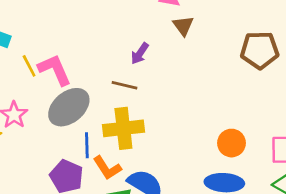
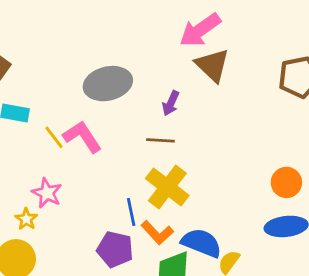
brown triangle: (183, 26) -> (212, 65), size x1.5
gray ellipse: (69, 107) -> (108, 84), moved, turned 36
yellow cross: (123, 128) -> (167, 187), turned -36

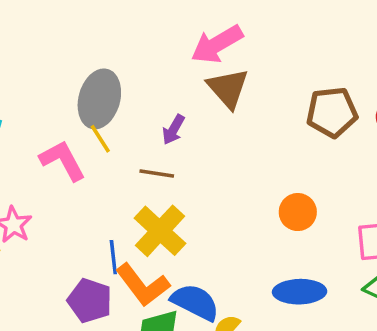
gray ellipse: (108, 84) -> (99, 99), turned -66
yellow line: (54, 137) -> (100, 139), moved
orange circle: (286, 182) -> (298, 212), moved
orange L-shape: (157, 233) -> (143, 285), size x1.4

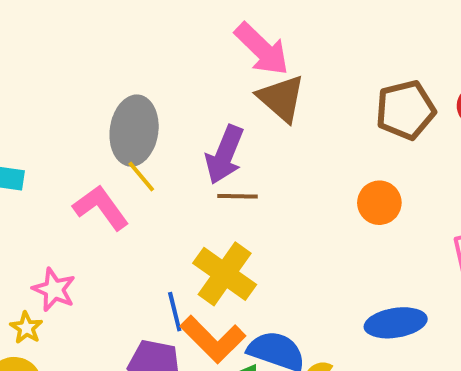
pink arrow: (217, 44) -> (262, 49), turned -98
purple arrow: (173, 130) -> (225, 155), size x1.6
brown line: (157, 174) -> (238, 196), moved
orange circle: (298, 212) -> (379, 203), moved

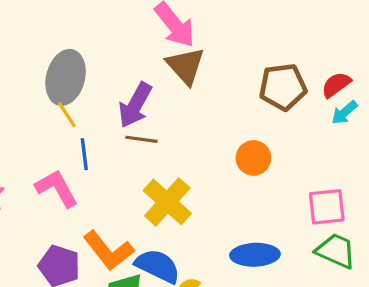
pink L-shape: (101, 208) -> (57, 188), moved
yellow cross: (225, 274) -> (167, 202), moved
blue line: (175, 312) -> (84, 154), moved

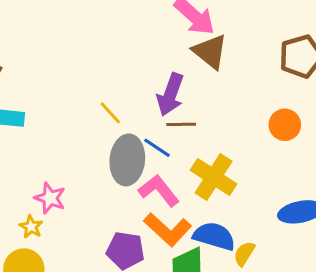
gray ellipse: (66, 77) -> (127, 160), moved
blue line: (84, 154) -> (157, 148), moved, turned -40
pink L-shape: (57, 188) -> (159, 190), moved

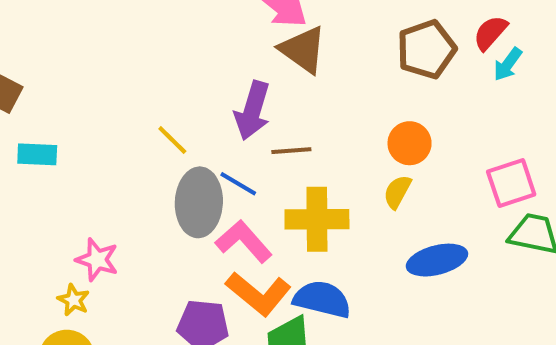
brown line: (181, 124) -> (291, 151), moved
yellow cross: (214, 177) -> (317, 219), turned -30
yellow semicircle: (244, 254) -> (397, 192), moved

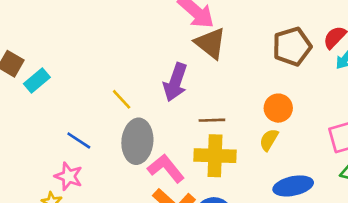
brown line: (291, 151) -> (212, 120), moved
cyan rectangle: (37, 154) -> (37, 80), moved, turned -45
blue line: (238, 184) -> (79, 140), moved

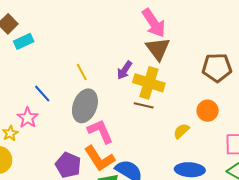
purple arrow: (175, 82) -> (124, 70), size x0.7
orange circle: (278, 108) -> (208, 111), moved
yellow cross: (215, 156) -> (149, 83), moved

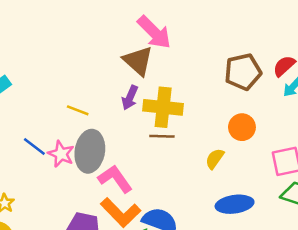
brown triangle: (158, 49) -> (138, 61), moved
yellow line: (82, 72) -> (78, 110), turned -30
pink star: (28, 118) -> (61, 154), moved

